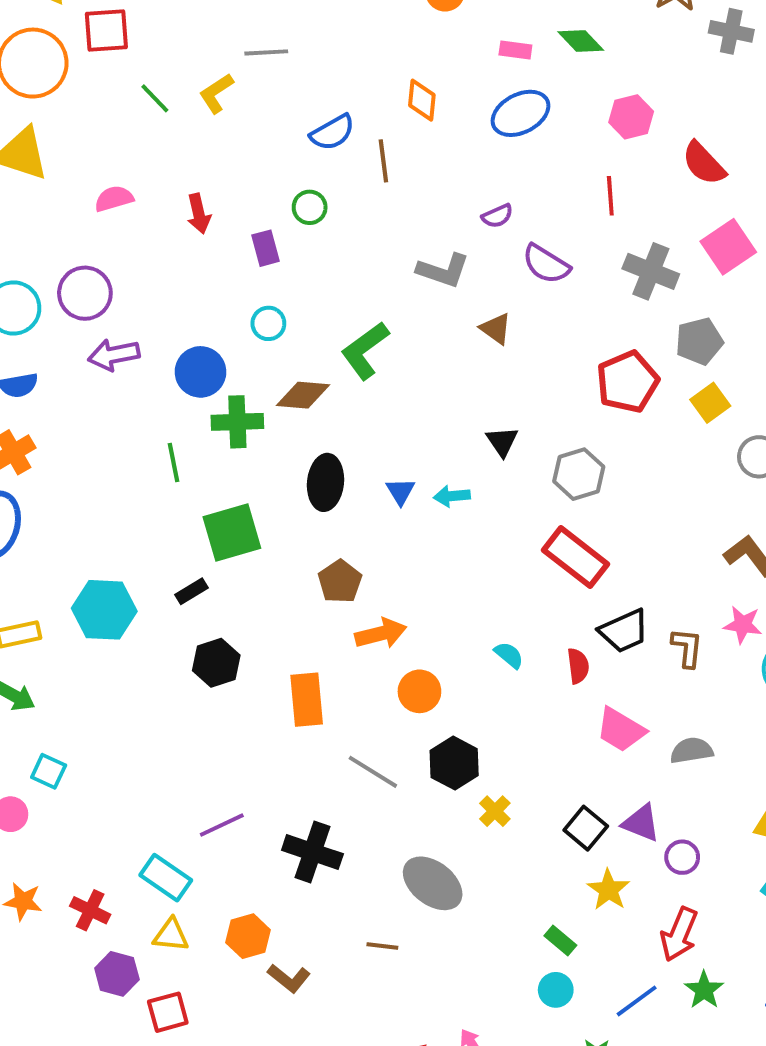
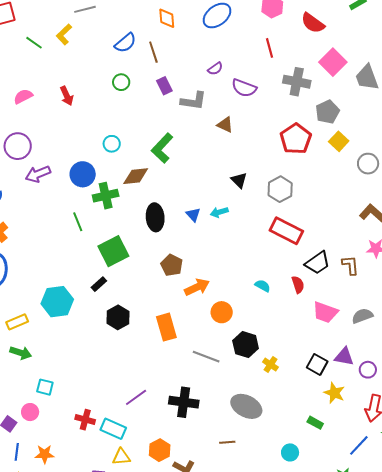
purple rectangle: (265, 248) -> (164, 86), moved
red cross: (90, 910) -> (85, 420), moved
cyan circle: (556, 990) -> (290, 452), moved

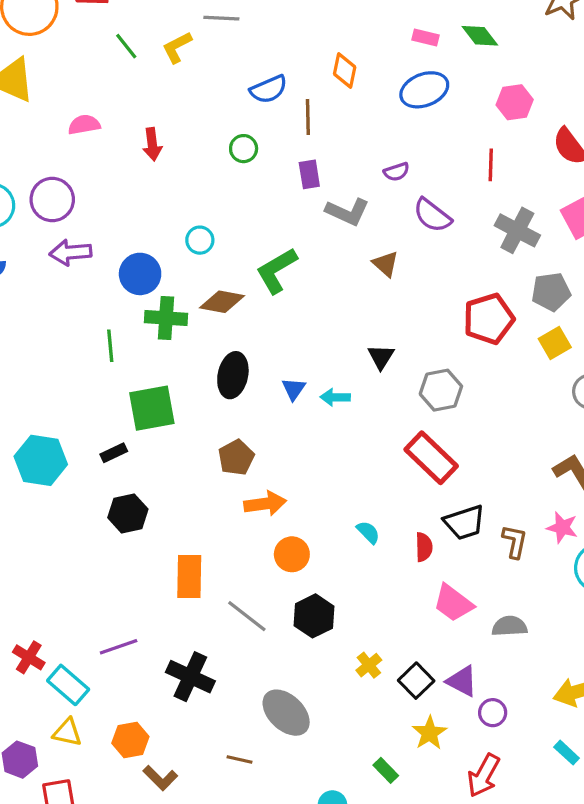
orange rectangle: (166, 327) -> (189, 576), moved
yellow cross: (270, 365) -> (369, 665), moved

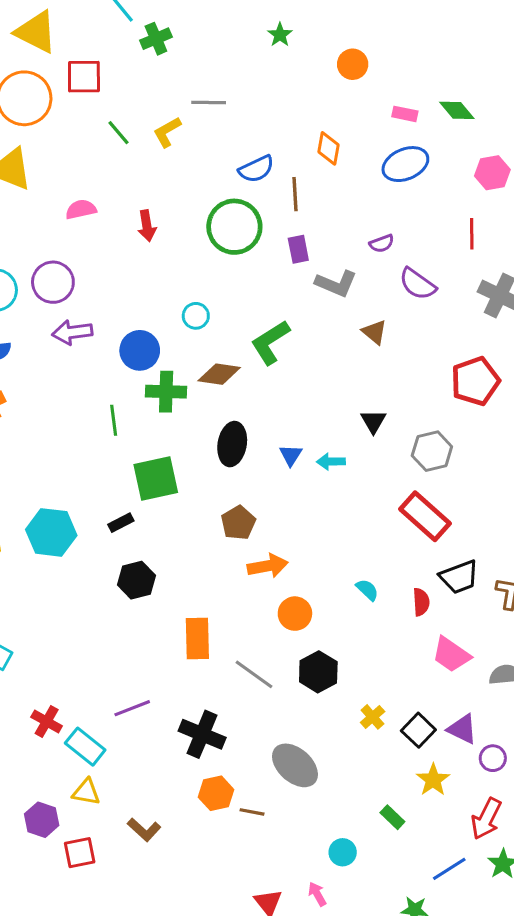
green circle: (244, 149) -> (234, 227), size x2.0
orange hexagon: (130, 740) -> (216, 793), moved
brown L-shape: (160, 778) -> (144, 830), moved

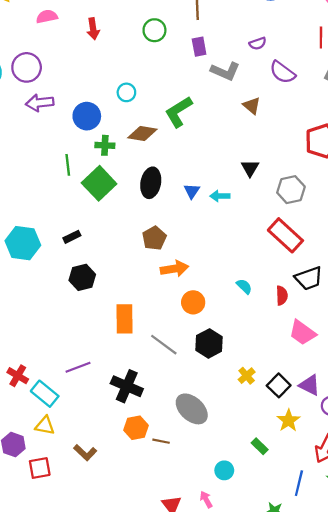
green circle: (234, 227) -> (154, 30), size x0.6
green cross: (166, 392) -> (105, 145), size x0.7
green square: (156, 478) -> (99, 183), moved, turned -32
blue line: (449, 869) -> (299, 483), turned -45

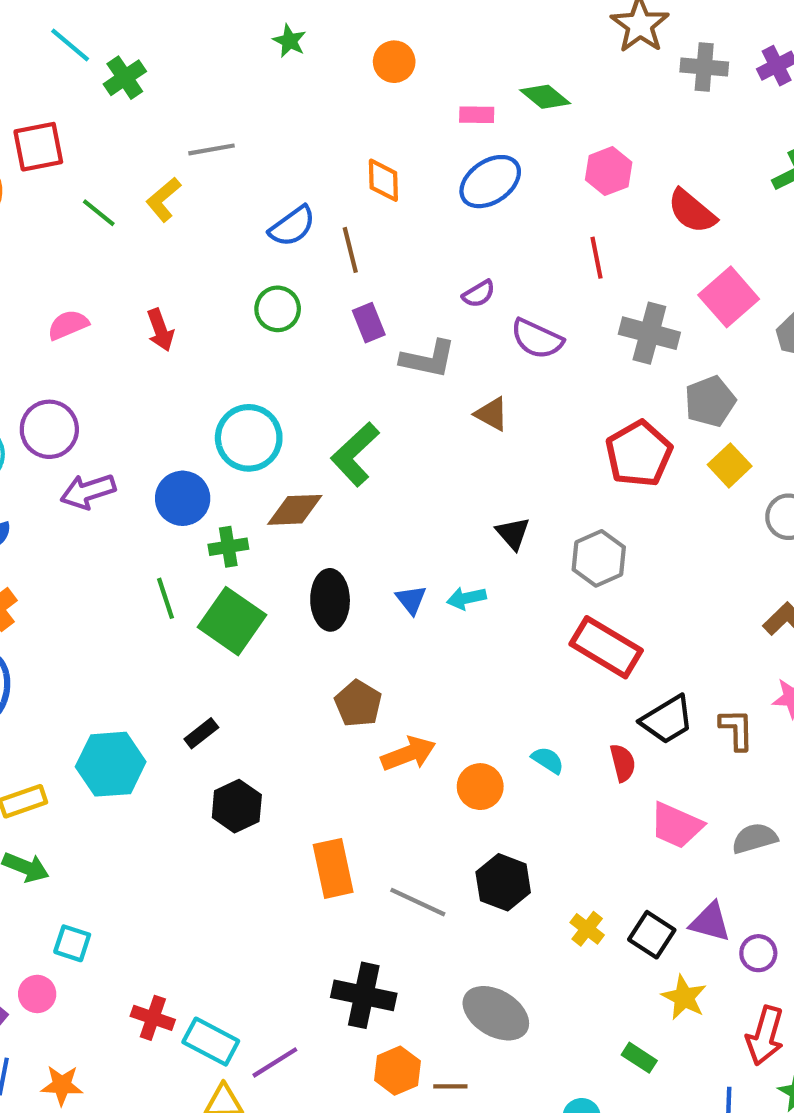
cyan circle: (126, 92) -> (249, 438), size x1.8
orange circle: (193, 302) -> (480, 787), moved
purple line: (78, 367) -> (275, 1062), moved

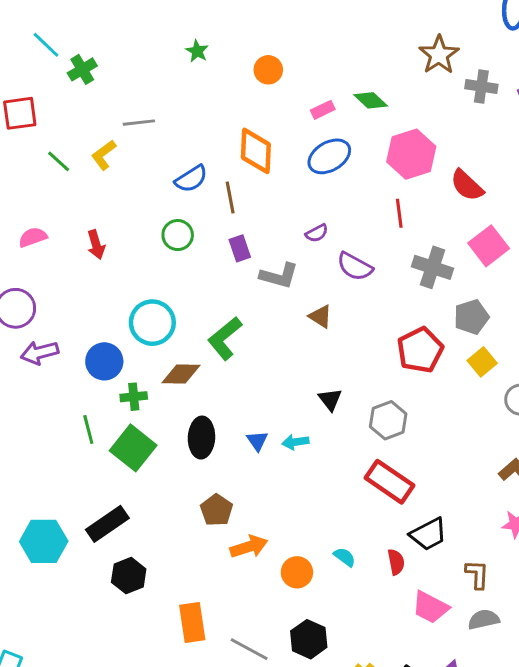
pink rectangle: (477, 115) -> (323, 110), turned -30
pink hexagon: (609, 171) -> (411, 154), size x1.5
orange diamond: (383, 180) -> (256, 151), size x1.5
brown L-shape: (737, 729) -> (477, 574), moved
black rectangle: (201, 733) -> (107, 524), size x1.8

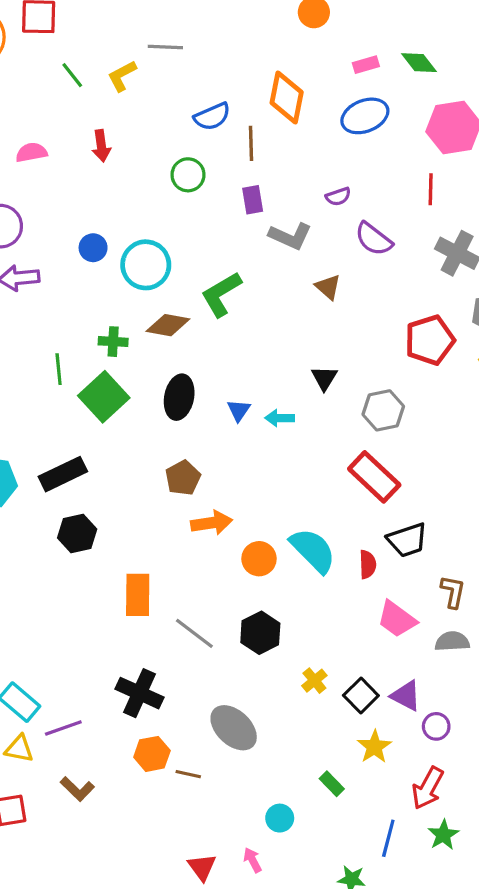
red arrow: (96, 245) -> (101, 146), moved
blue circle: (104, 361) -> (93, 248), moved, size x0.7
cyan semicircle: (345, 557) -> (313, 550), size x2.0

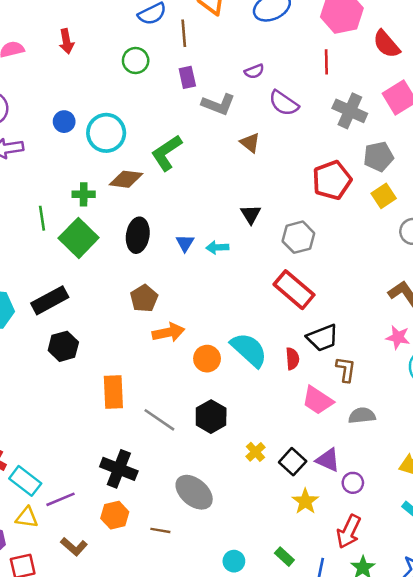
brown L-shape: (453, 592) -> (346, 369), moved
orange hexagon: (152, 754) -> (115, 515), moved
green rectangle: (332, 784) -> (284, 557), moved

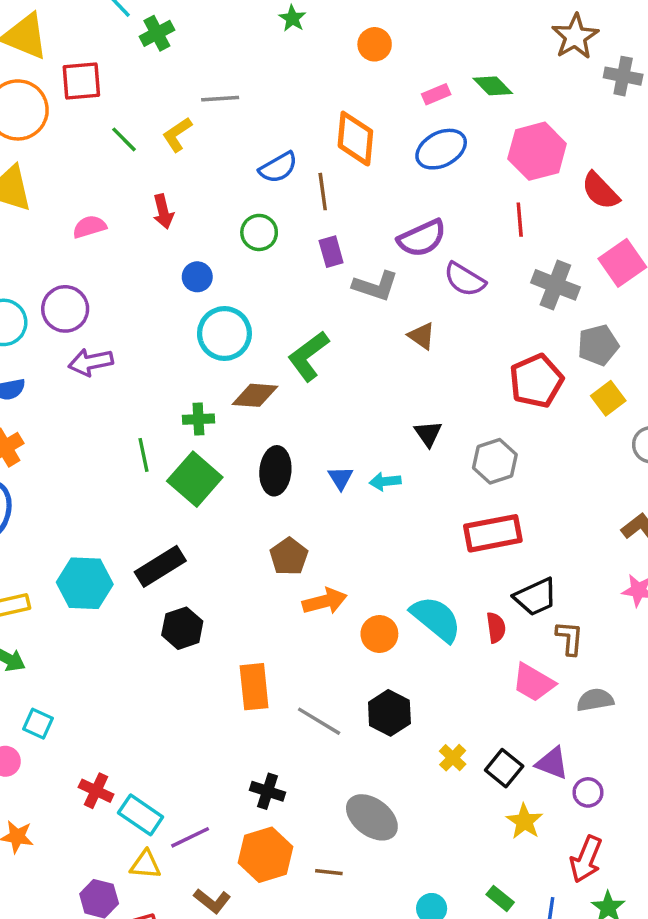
purple semicircle: (254, 71) -> (422, 238), size x1.8
blue circle: (64, 122) -> (197, 277), moved
red rectangle: (294, 290) -> (493, 533), turned -48
black cross: (119, 469) -> (267, 791), size x0.7
orange hexagon: (115, 515) -> (266, 855), size x1.4

